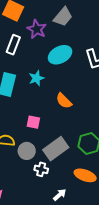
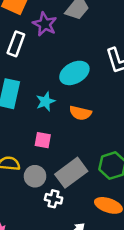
cyan ellipse: (60, 55) -> (74, 73), moved
cyan star: (36, 78) -> (46, 101), moved
orange semicircle: (64, 101) -> (80, 113), turned -30

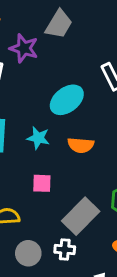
cyan star: (46, 101) -> (38, 138), turned -30
gray circle: (35, 176) -> (28, 253), moved

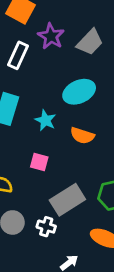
gray trapezoid: (59, 24) -> (90, 42), moved

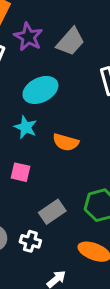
cyan ellipse: (79, 92) -> (40, 90), moved
gray rectangle: (67, 200) -> (52, 212), size x0.7

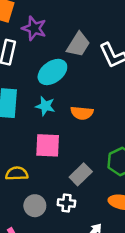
gray trapezoid: (70, 42) -> (78, 44), moved
pink square: (21, 172) -> (48, 145), size x1.5

